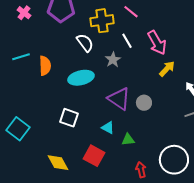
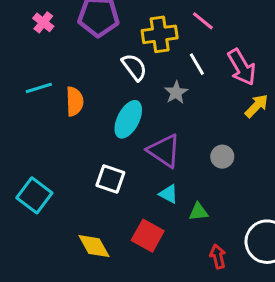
cyan ellipse: (81, 78) -> (128, 119), turned -50
purple triangle: (119, 99) -> (164, 151), moved

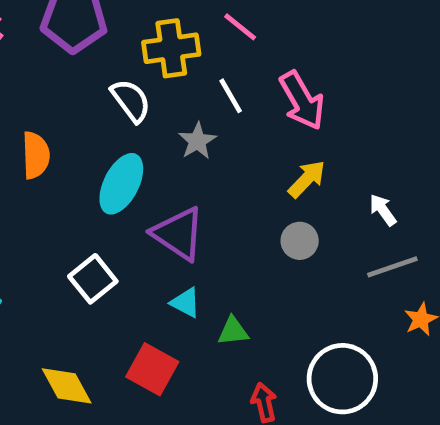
yellow arrow: (257, 106) -> (307, 179), moved
gray circle: (222, 157) -> (300, 241), moved
white square: (110, 179) -> (93, 279), turned 32

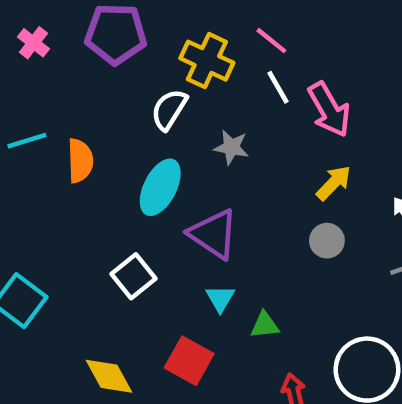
yellow cross: (171, 48) -> (207, 61), turned 33
white line: (231, 96) -> (278, 87), moved
white semicircle: (131, 101) -> (169, 109), turned -111
gray star: (197, 141) -> (231, 147), turned -30
cyan triangle: (186, 303) -> (220, 298), turned 32

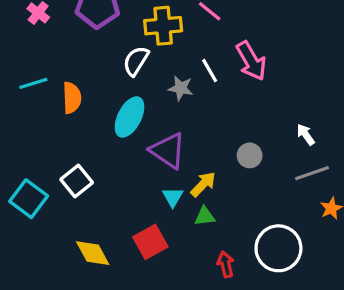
yellow cross: (207, 61) -> (163, 26), turned -30
white line: (278, 87) -> (210, 71), moved
yellow arrow: (334, 183) -> (203, 184), moved
white square: (134, 276) -> (77, 181), moved
red square: (189, 361) -> (150, 242), turned 32

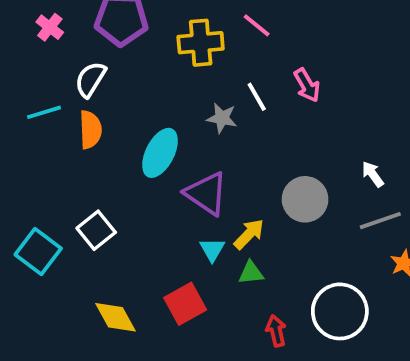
white semicircle: (136, 61) -> (90, 79), moved
pink arrow: (251, 61) -> (307, 85), size x0.7
gray circle: (250, 155) -> (305, 199), size x1.5

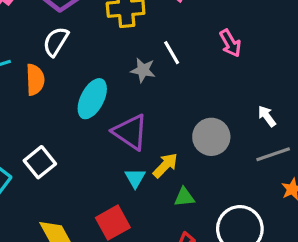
white semicircle: (90, 79) -> (56, 42), moved
pink arrow: (307, 85) -> (230, 43), moved
green triangle: (251, 273) -> (184, 197), moved

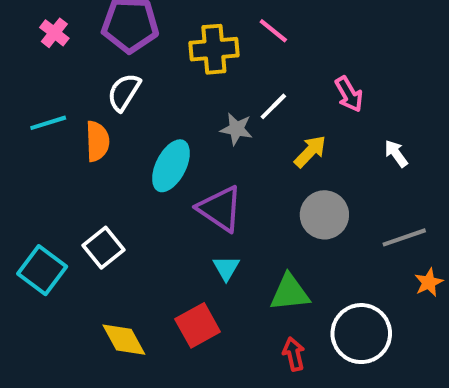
white line: (172, 53) -> (273, 106), turned 75
white arrow: (267, 116) -> (396, 154), moved
yellow arrow: (165, 165) -> (310, 151), moved
green triangle: (184, 197) -> (290, 293), size x1.5

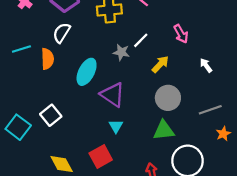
green triangle: (290, 293) -> (164, 130), moved

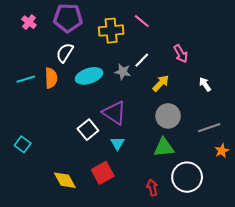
cyan line: (21, 49) -> (26, 79), moved
cyan ellipse: (87, 72) -> (89, 76), moved, turned 45
white square: (51, 115) -> (88, 130), moved
cyan square: (18, 127) -> (23, 144), size x0.7

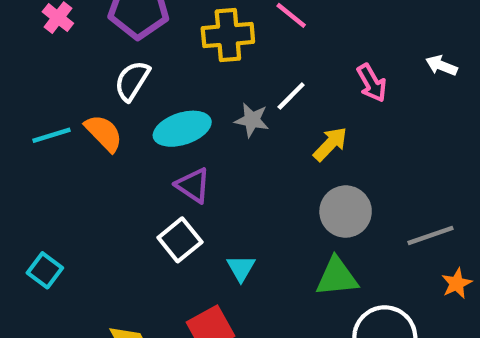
orange semicircle: (51, 78) -> (104, 133), turned -42
white arrow: (205, 84) -> (441, 66), moved, turned -32
purple triangle: (114, 113) -> (193, 185), moved, size x0.7

